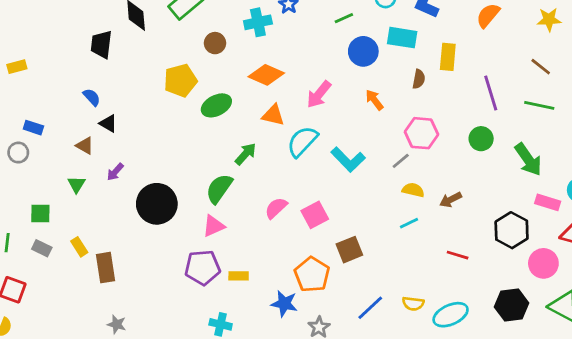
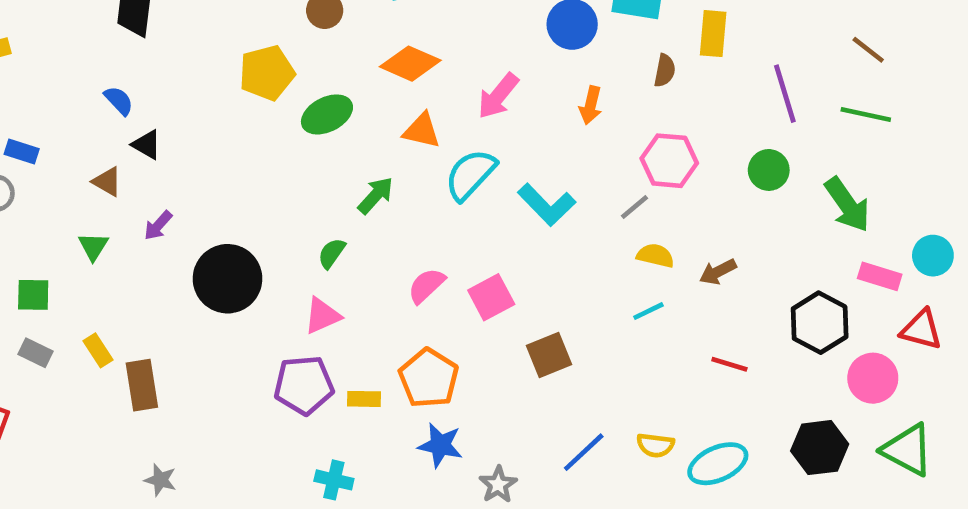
orange arrow: (374, 100) -> (591, 105), turned -130
green semicircle: (219, 189) -> (332, 253), size x0.6
orange pentagon: (312, 274) -> (429, 378), moved

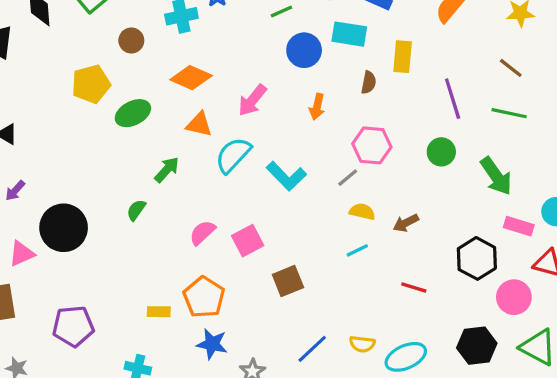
pink triangle: (322, 316) -> (22, 254), moved
purple pentagon: (304, 385) -> (73, 326), moved

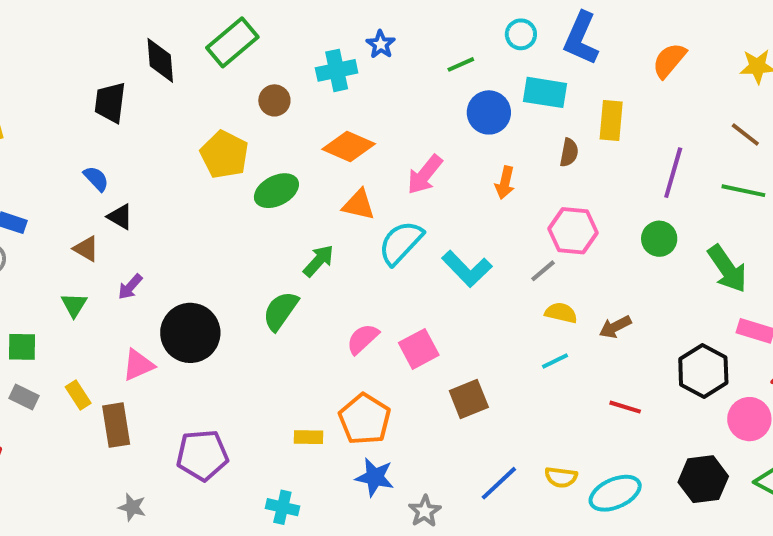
yellow pentagon: (91, 84) -> (224, 155), turned -30
purple line: (453, 99) -> (673, 173), turned 33
green semicircle: (136, 210) -> (280, 311), size x1.5

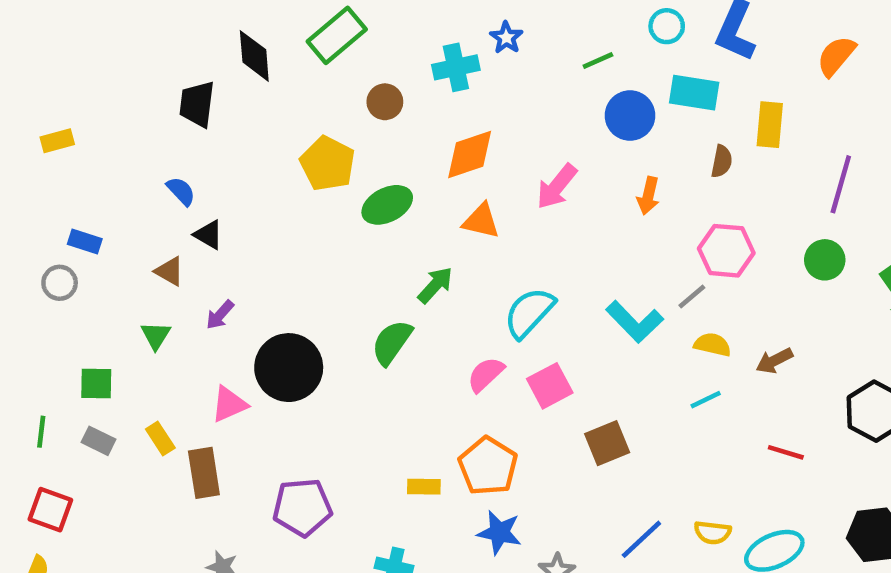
orange diamond: (349, 147) -> (470, 154), turned -42
cyan semicircle: (401, 243) -> (529, 313), moved
cyan L-shape: (467, 269) -> (635, 322), moved

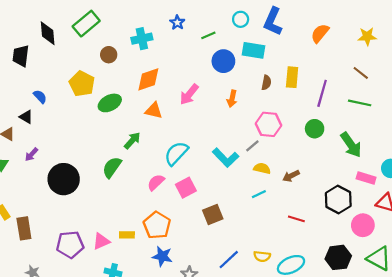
blue star: (506, 38) -> (177, 23), moved
yellow rectangle: (770, 125) -> (292, 77), moved
blue semicircle: (181, 191) -> (40, 97), moved
pink triangle: (229, 404) -> (101, 241), moved

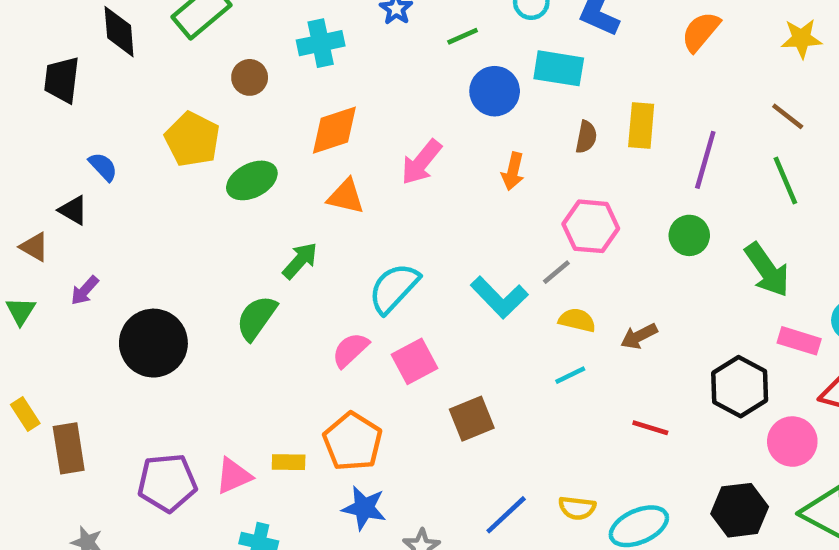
green line: (360, 103) -> (785, 180), turned 55

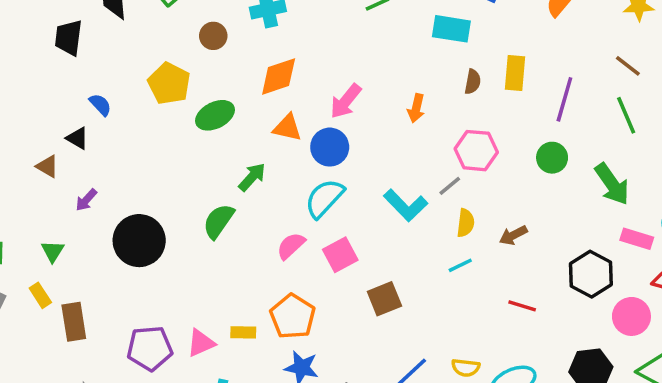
blue circle: (495, 91) -> (330, 147), moved
green triangle: (21, 311) -> (53, 251), moved
yellow semicircle: (577, 320) -> (466, 223), turned 84

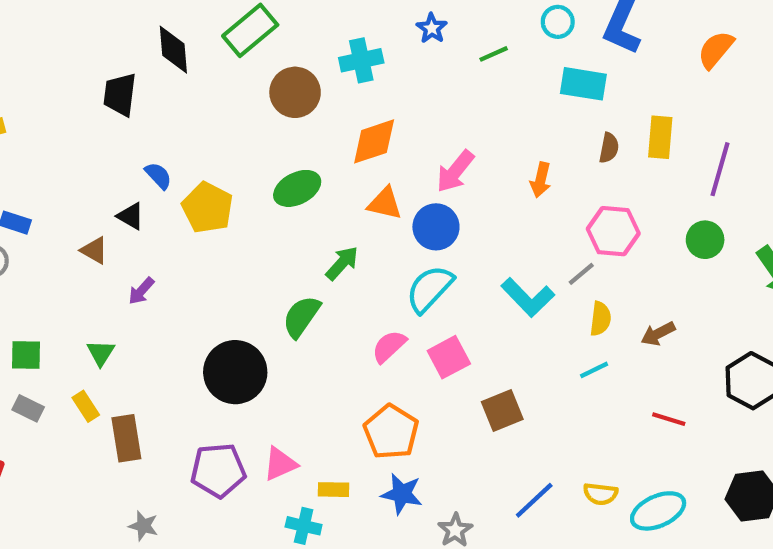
brown circle: (213, 36) -> (295, 92), size x1.5
yellow pentagon: (169, 84) -> (207, 208), moved
black circle: (139, 241) -> (235, 372), moved
yellow rectangle: (243, 332) -> (333, 490), moved

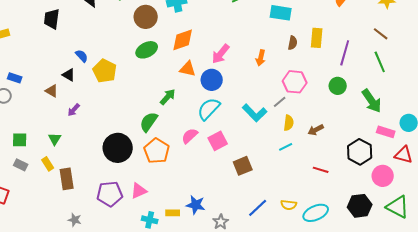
black trapezoid: (120, 94) -> (52, 19), moved
green ellipse: (297, 188) -> (147, 50), moved
orange pentagon: (391, 432) -> (157, 151), moved
yellow rectangle: (333, 490) -> (173, 213), moved

